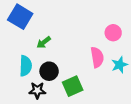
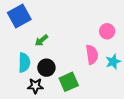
blue square: (20, 17) -> (19, 16), turned 30

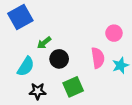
cyan semicircle: (24, 63) -> (26, 66), turned 30
black circle: (46, 68) -> (59, 59), moved

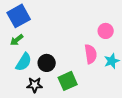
green arrow: (44, 43) -> (17, 40), moved
black circle: (59, 59) -> (47, 63), moved

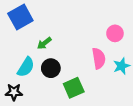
green arrow: (17, 40) -> (44, 43), moved
black star: (35, 85) -> (14, 92), moved

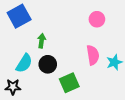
pink circle: (115, 33) -> (97, 19), moved
green arrow: (44, 43) -> (42, 41), turned 136

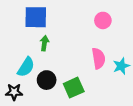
blue square: (19, 16) -> (36, 17), moved, turned 30
black circle: (48, 64) -> (47, 80), moved

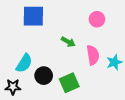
green arrow: (44, 43) -> (68, 42), moved, turned 112

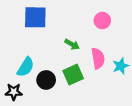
green square: (69, 83) -> (73, 75), moved

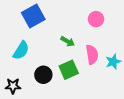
blue square: (35, 17) -> (33, 16), turned -30
cyan semicircle: (26, 67) -> (21, 50), moved

